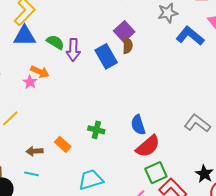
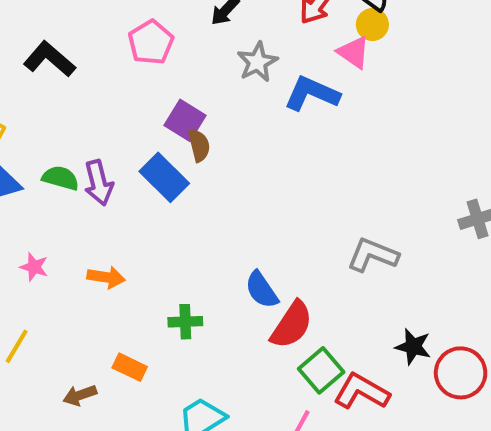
orange arrow: (40, 72) -> (106, 277), moved

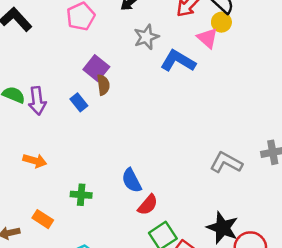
blue rectangle: (164, 177) -> (79, 102), size x0.6
gray L-shape: (373, 255) -> (226, 163), moved
red semicircle: (292, 325) -> (148, 205), size x0.7
black star: (413, 347) -> (223, 228), size x1.4

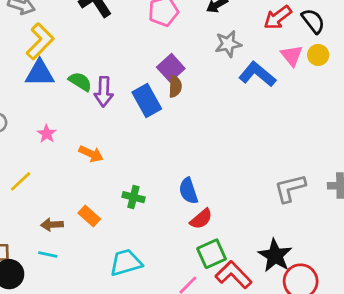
yellow circle: (221, 22) -> (318, 55), moved
blue rectangle: (79, 102) -> (147, 101), size x1.6
gray L-shape: (226, 163) -> (290, 188), turned -52

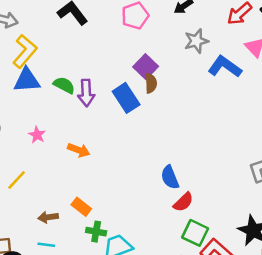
green cross: (133, 197) -> (96, 232), moved
green square: (212, 254) -> (195, 233), turned -36

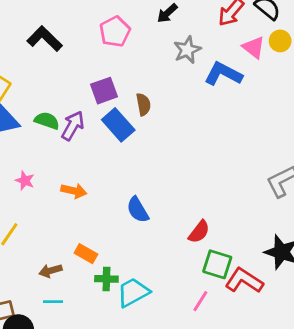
purple square: (146, 67) -> (104, 91), moved, turned 35
purple arrow: (86, 93) -> (73, 126), turned -140
blue semicircle: (170, 177) -> (138, 210), moved

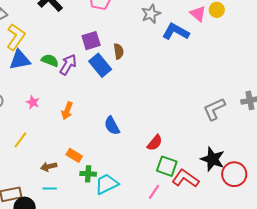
orange arrow: (74, 191) -> (67, 111), turned 96

